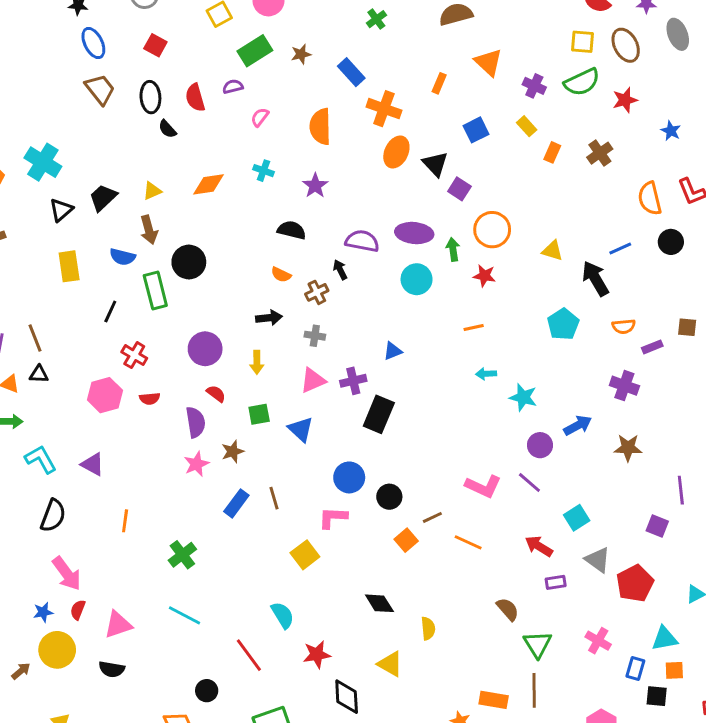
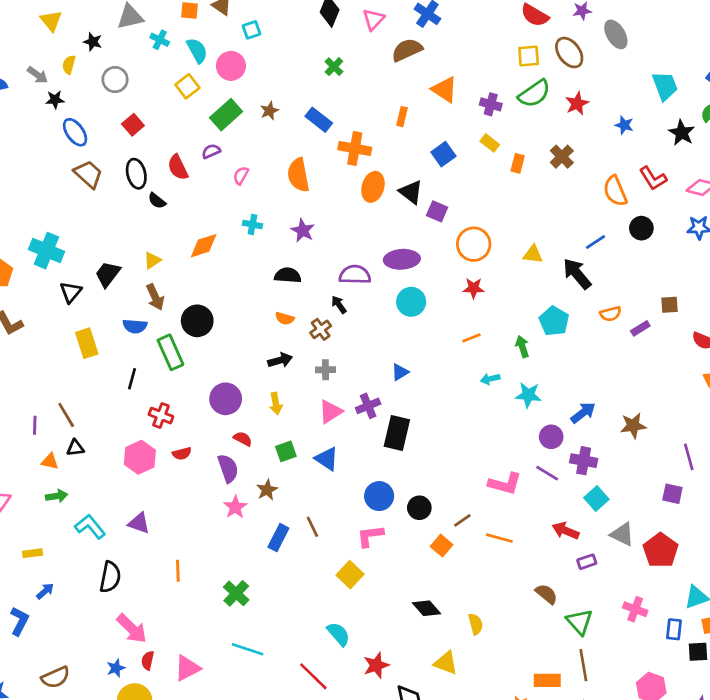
red square: (155, 45) -> (133, 125), turned 30
green arrow: (453, 249) -> (522, 347), moved
purple cross: (624, 386) -> (584, 461), moved

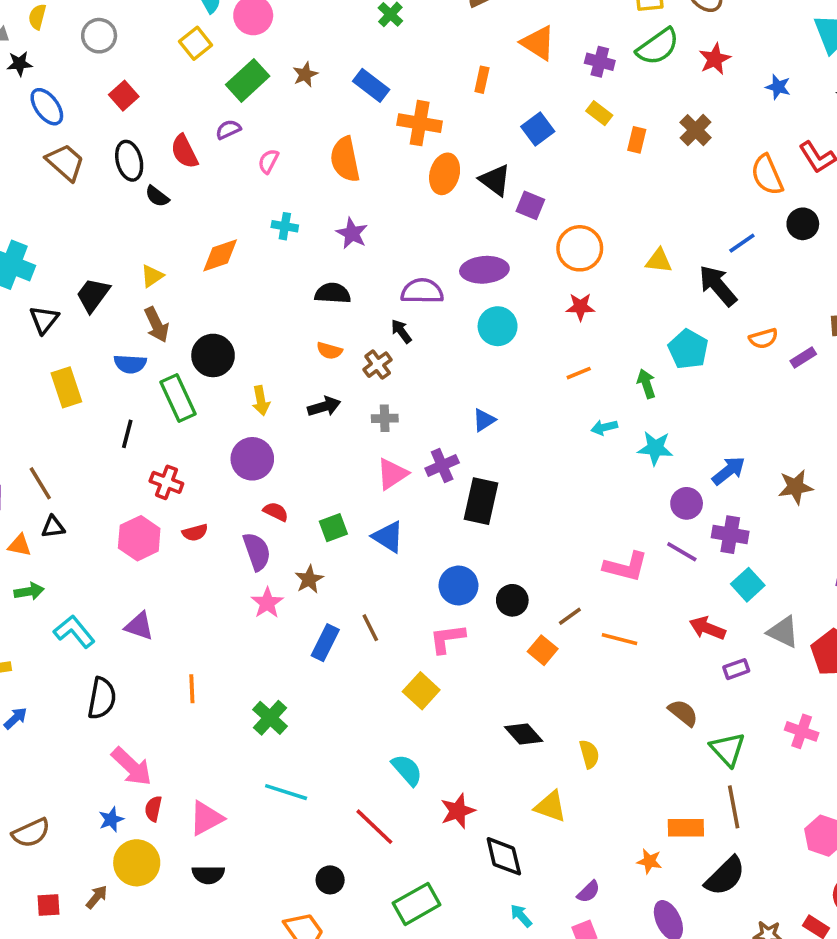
yellow arrow: (276, 403) -> (261, 401), moved

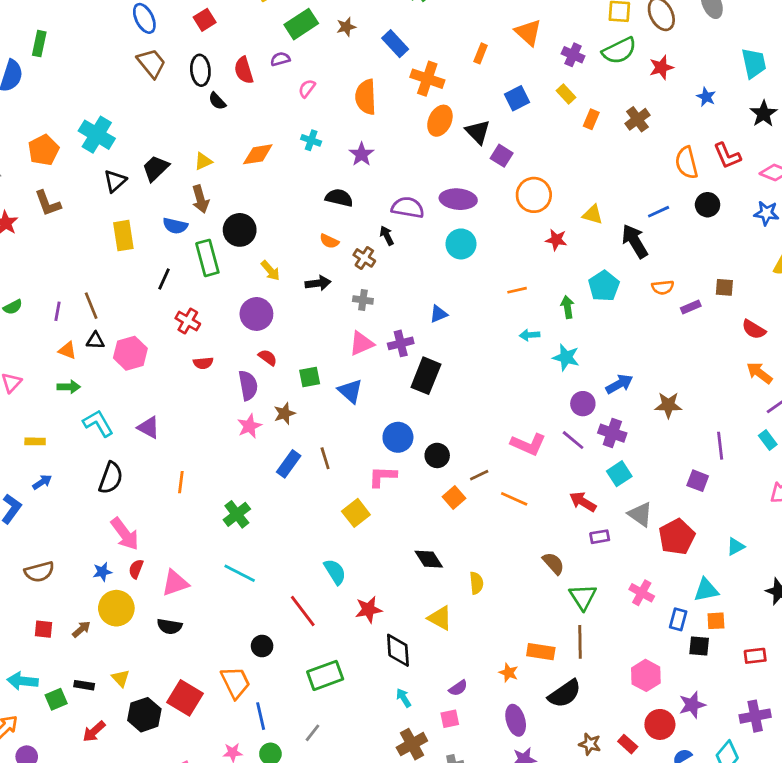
red star: (580, 307) -> (556, 240), moved
brown cross: (378, 365) -> (364, 258), turned -30
yellow arrow: (261, 401) -> (270, 271), turned -40
pink hexagon: (139, 538) -> (130, 353), moved

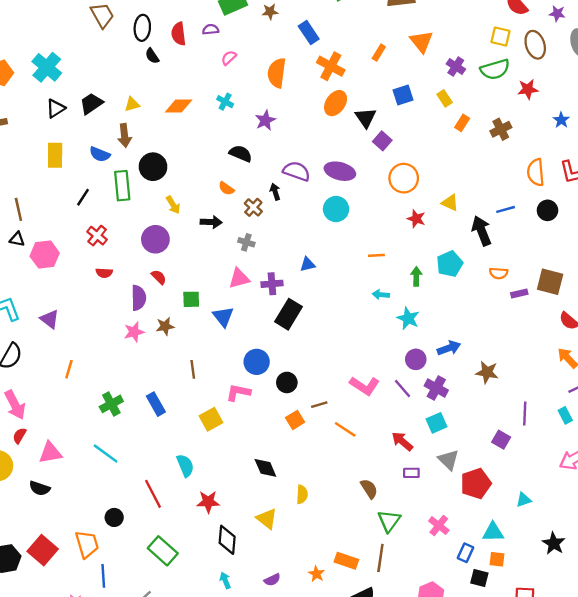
brown square: (724, 287) -> (550, 282), size x1.6
blue rectangle: (289, 464) -> (156, 404), moved, turned -75
green rectangle: (325, 675) -> (163, 551), turned 52

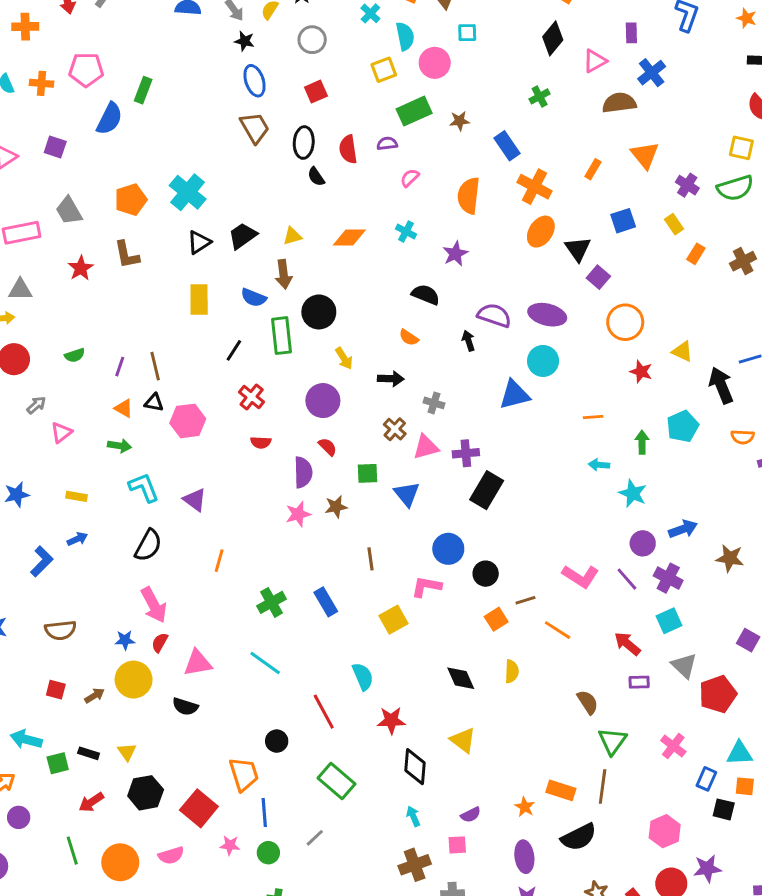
brown cross: (253, 207) -> (395, 429), moved
blue triangle: (308, 264) -> (514, 395), moved, size x1.6
yellow semicircle: (302, 494) -> (512, 671), moved
red square: (43, 550) -> (199, 808), moved

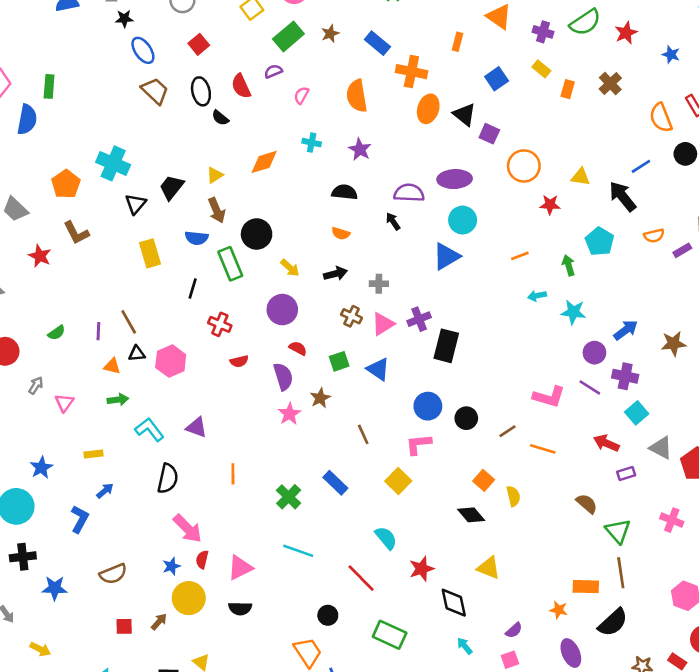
orange square: (496, 619) -> (484, 480), moved

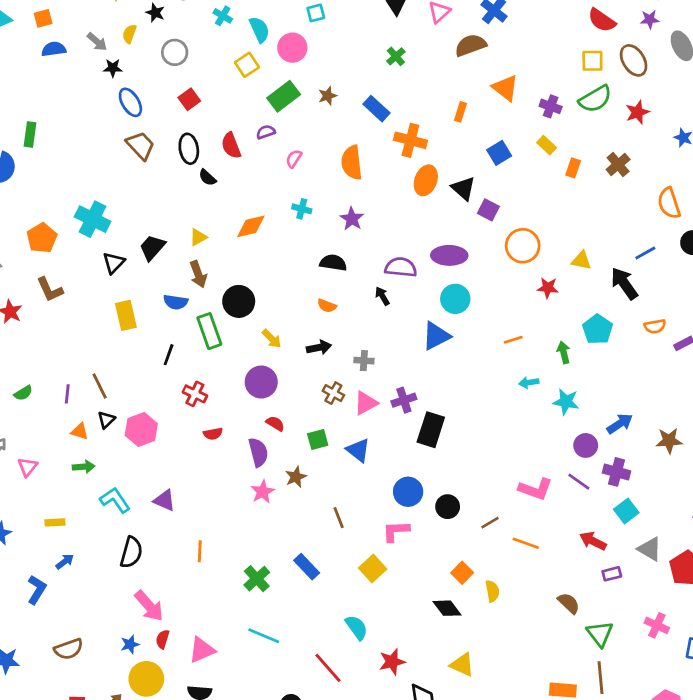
black triangle: (137, 354) -> (106, 420), turned -42

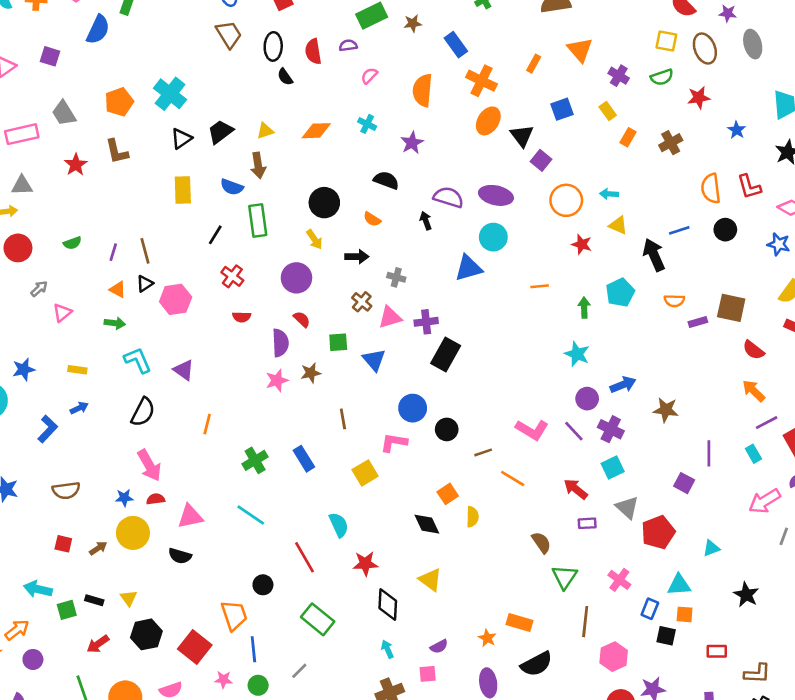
green semicircle: (595, 99) -> (662, 77), size x0.7
black circle: (239, 301) -> (324, 203), moved
cyan arrow: (529, 383) -> (609, 194), moved
red semicircle: (163, 639) -> (156, 499), turned 54
brown line: (600, 678) -> (585, 622), moved

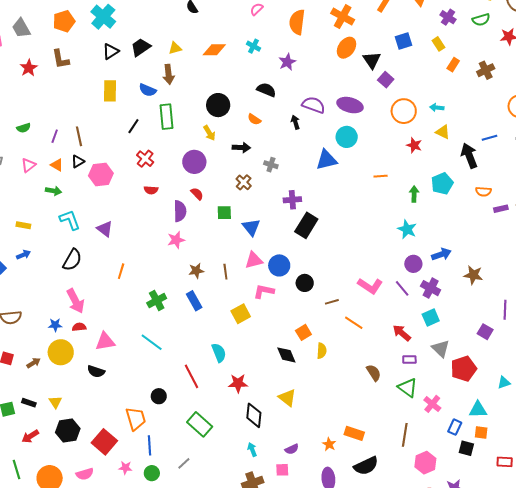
pink triangle: (62, 313) -> (28, 165), moved
pink triangle: (390, 317) -> (254, 260), moved
brown star: (311, 373) -> (196, 271), moved
green triangle: (565, 577) -> (408, 388), moved, turned -30

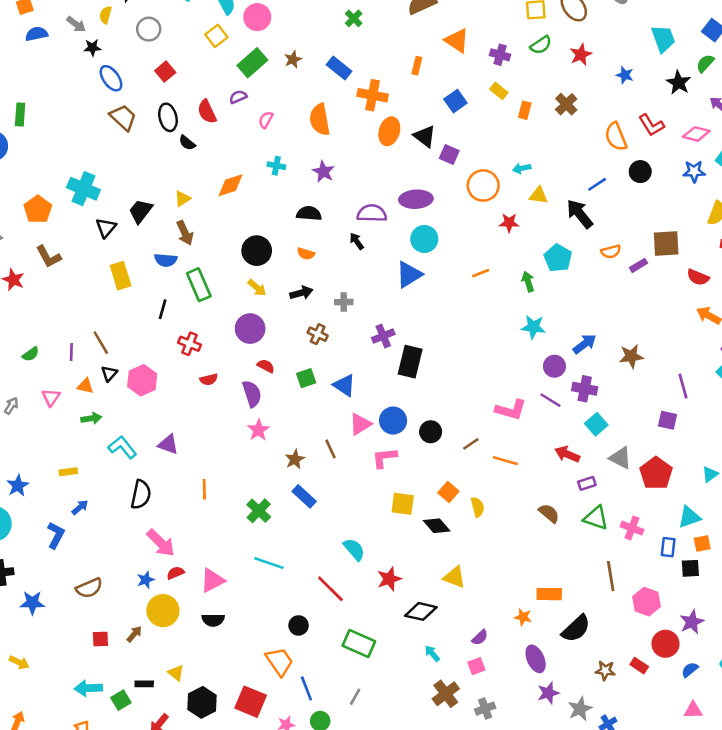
yellow square: (241, 314) -> (403, 504), moved, turned -36
black diamond: (254, 415) -> (421, 611), turned -65

